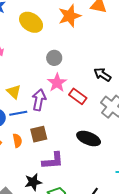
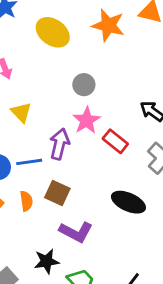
orange star: (70, 16) -> (108, 25), turned 30
yellow triangle: (14, 92) -> (21, 112), moved
brown square: (39, 134) -> (57, 193), turned 36
purple L-shape: (53, 161) -> (76, 232), turned 30

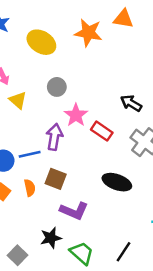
gray circle: (84, 85) -> (57, 87), moved
yellow triangle: (21, 112) -> (18, 100), moved

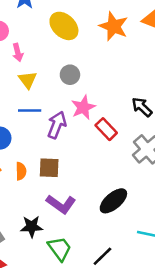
blue line: (30, 154) -> (30, 111), moved
brown square: (56, 179) -> (49, 168), turned -30
black ellipse: (117, 182) -> (113, 201), moved, turned -72

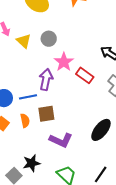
yellow triangle: (28, 80) -> (24, 41), moved
blue line: (30, 111) -> (28, 97), moved
black star: (32, 227) -> (32, 163), moved

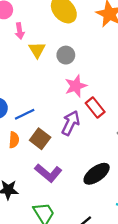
purple arrow: (46, 79) -> (71, 123), moved
blue line: (28, 97) -> (25, 114), turned -30
brown square: (46, 114) -> (40, 139), turned 30

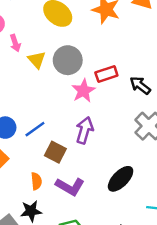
gray circle: (66, 55) -> (68, 60), size x1.5
red rectangle: (95, 108) -> (106, 74), moved, turned -60
orange semicircle: (14, 140) -> (36, 181), moved

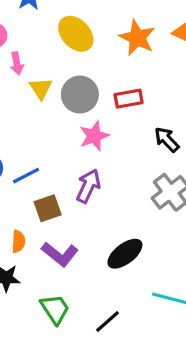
red rectangle: (106, 74) -> (129, 99), moved
brown square: (55, 152) -> (48, 208), turned 35

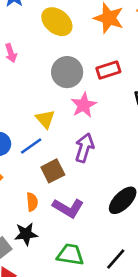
yellow triangle: (41, 88) -> (45, 119), moved
green trapezoid: (55, 309) -> (70, 255), turned -40

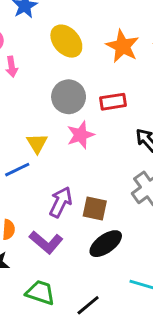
purple arrow: (84, 148) -> (61, 202), moved
brown square: (53, 171) -> (95, 208), moved, turned 30

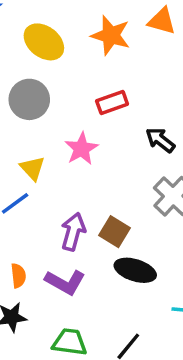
gray circle: (69, 97) -> (29, 99), moved
brown square: (95, 208) -> (115, 232), turned 30
black ellipse: (106, 244) -> (135, 270), turned 64

